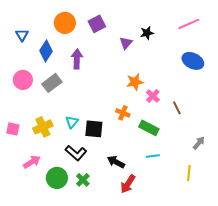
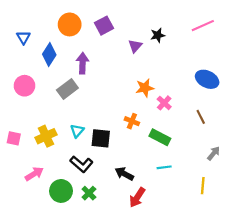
blue ellipse: (193, 61) -> (207, 79), moved
gray rectangle: (52, 83) -> (67, 89), moved
brown line: (177, 108) -> (201, 117), moved

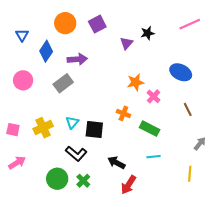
purple arrow: (82, 63) -> (77, 59), turned 84
blue ellipse: (207, 79) -> (181, 72), moved
pink arrow: (34, 174) -> (17, 163), moved

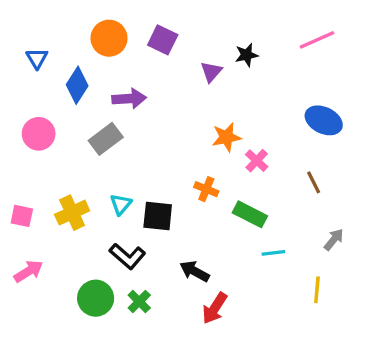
purple square: (97, 24) -> (163, 40), turned -36
blue ellipse: (181, 72) -> (324, 120), moved
cyan line: (154, 157) -> (273, 253), moved

